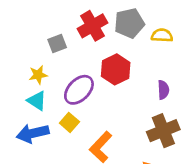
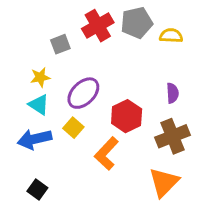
red hexagon: (116, 69) -> (127, 116), moved

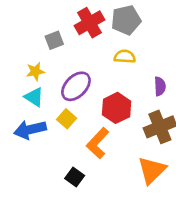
yellow semicircle: (171, 36) -> (125, 57), moved
black square: (37, 189) -> (75, 177), moved

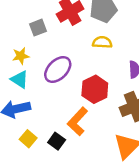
yellow square: (67, 119) -> (28, 139), moved
black square: (75, 177) -> (57, 141), moved

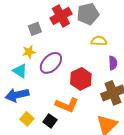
yellow semicircle: (102, 42) -> (99, 41), moved
yellow star: (21, 56) -> (29, 52), moved
orange L-shape: (78, 121) -> (67, 105), turned -110

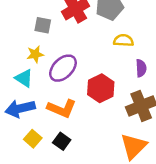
gray square: (35, 29) -> (43, 25), turned 32
orange L-shape: (67, 105) -> (62, 108), moved

